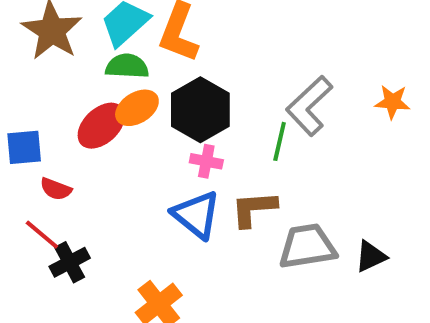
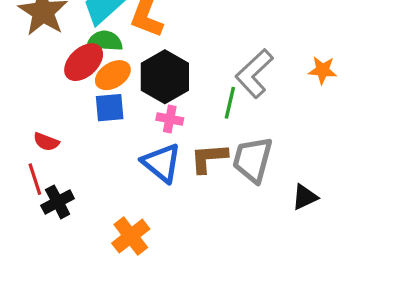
red ellipse: (101, 126) -> (84, 62), moved
blue square: (24, 147) -> (110, 108), moved
red line: (42, 235) -> (35, 179), turned 32
gray trapezoid: (307, 246) -> (253, 160), moved, turned -66

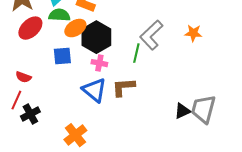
red ellipse: (84, 62) -> (30, 28), moved
orange ellipse: (113, 75) -> (75, 28), moved
gray trapezoid: (253, 160) -> (203, 109), moved
red line: (35, 179) -> (16, 100), turned 42

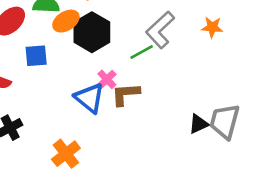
green line: (136, 53) -> (142, 52), turned 48
blue square: (62, 56) -> (36, 56), moved
pink cross: (99, 63) -> (107, 79), moved, turned 35

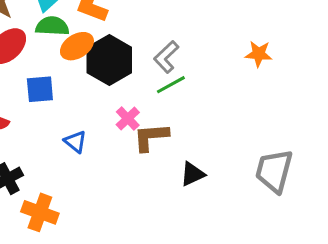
gray L-shape: (160, 30) -> (166, 57), moved, size x0.7
blue triangle: (89, 98) -> (75, 142), moved, size x0.6
black triangle: (199, 124) -> (192, 174), moved
orange cross: (66, 154) -> (40, 212), moved, turned -32

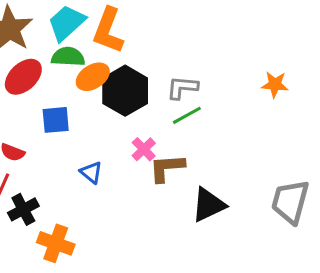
gray L-shape: (166, 57) -> (182, 88), turned 48
black triangle: (192, 174) -> (208, 205), size x1.4

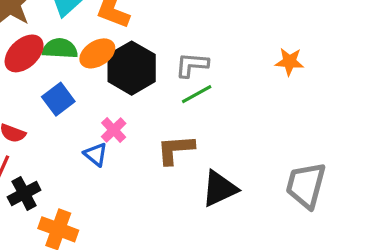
green semicircle: (68, 57) -> (60, 49), moved
blue square: (56, 120) -> (58, 99), turned -32
pink cross: (144, 149) -> (114, 130), moved

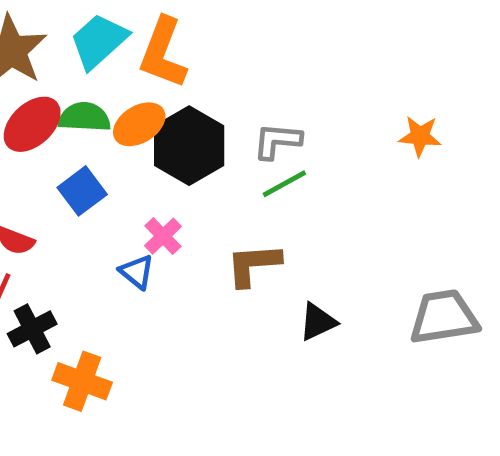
gray trapezoid: (306, 185) -> (444, 317), turned 66
black triangle: (219, 189) -> (318, 322), size x0.7

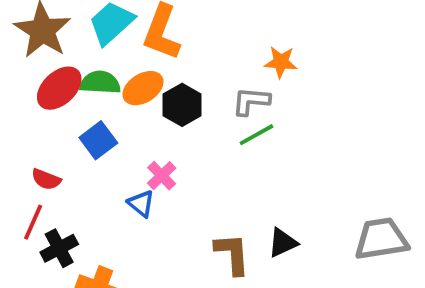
orange star: (420, 136) -> (281, 62), moved
black hexagon: (189, 146) -> (182, 105), size x0.7
brown L-shape: (253, 265) -> (232, 254), moved, turned 90

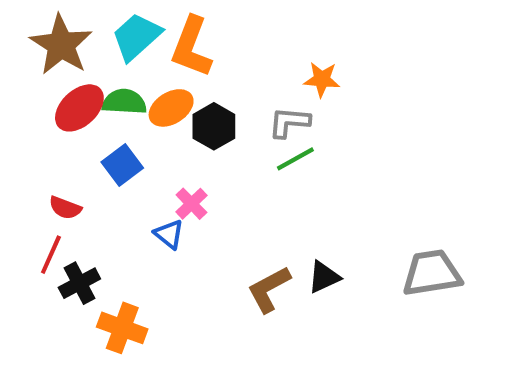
brown L-shape: (232, 254) -> (269, 289), turned -114

